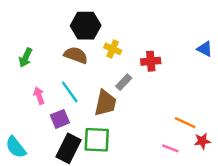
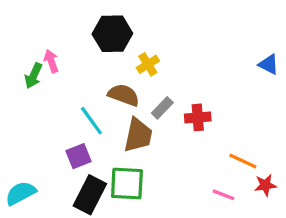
yellow cross: (113, 49) -> (148, 64), turned 35
brown semicircle: (76, 55) -> (124, 95), moved
red cross: (151, 61) -> (198, 117), moved
pink arrow: (39, 96) -> (51, 61), moved
cyan semicircle: (16, 147) -> (21, 193), turned 100

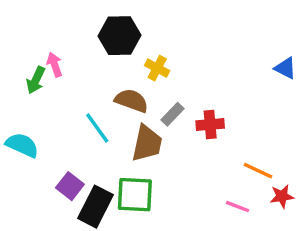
yellow cross: (148, 64) -> (157, 68), turned -30
purple square: (79, 156) -> (70, 186), moved, turned -30
cyan semicircle: (21, 193) -> (22, 145), moved, turned 52

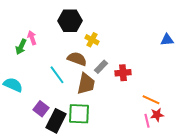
blue triangle: (285, 68) -> (167, 40), turned -32
red star: (282, 196) -> (157, 115), moved
pink line: (237, 207) -> (147, 121), moved, turned 56

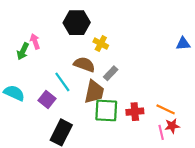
red cross: (123, 73) -> (135, 112), moved
purple square: (41, 109) -> (47, 100), moved
green square: (79, 114) -> (106, 111), moved

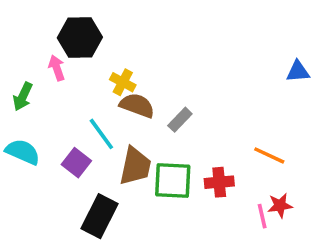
black hexagon: (77, 23) -> (80, 38), moved
yellow cross: (101, 44) -> (123, 82), moved
green arrow: (23, 51) -> (23, 96), moved
brown trapezoid: (94, 92) -> (135, 166), moved
orange line: (166, 109) -> (269, 155), moved

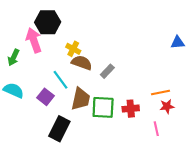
pink arrow: (57, 68) -> (34, 40), size x1.6
orange line: (269, 155) -> (161, 93), turned -36
red star: (280, 205) -> (167, 106), moved

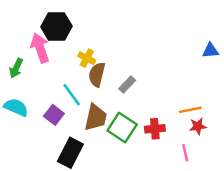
brown semicircle: (82, 63) -> (97, 74), turned -96
green square: (103, 107) -> (122, 128), turned 30

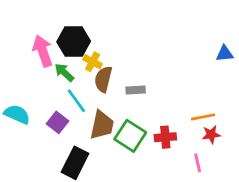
black hexagon: (56, 27) -> (74, 41), moved
green arrow: (16, 68) -> (64, 72), moved, turned 108
gray rectangle: (127, 85) -> (136, 90), turned 42

